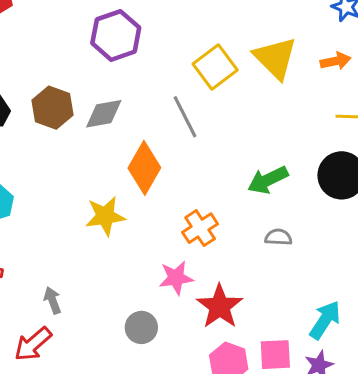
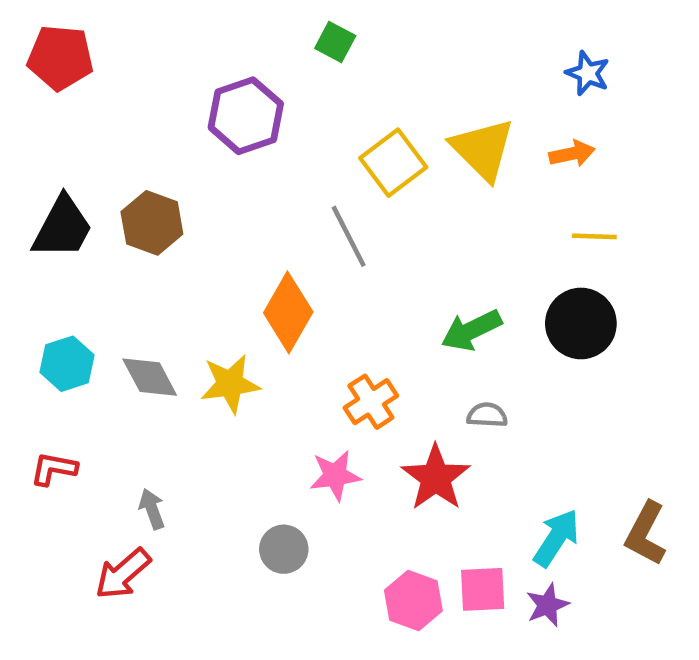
gray diamond: (104, 114) -> (150, 377), moved, turned 72
red star: (220, 306) -> (436, 478), moved

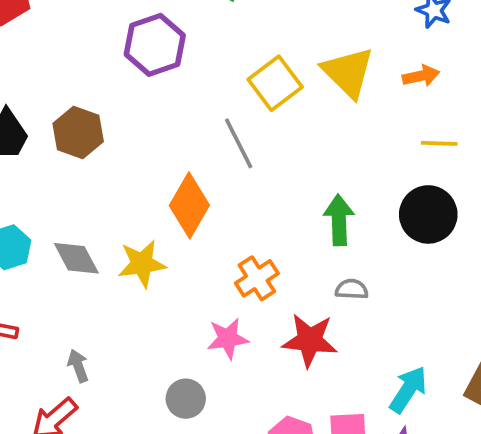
green arrow: (471, 330) -> (339, 220), turned 114
red star: (436, 478) -> (310, 340), turned -30

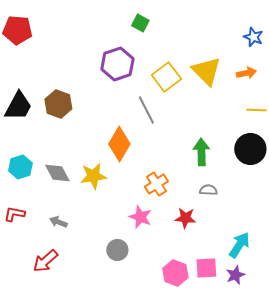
purple hexagon: (155, 45) -> (117, 64), moved
pink star: (228, 338) -> (140, 217), turned 30
red star: (310, 340) -> (185, 218), size x0.7
gray arrow: (78, 366) -> (58, 222), moved, turned -48

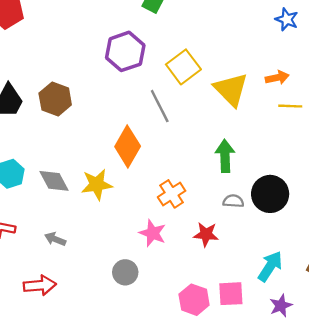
yellow triangle: (206, 71) -> (231, 89), moved
orange arrow: (246, 73) -> (277, 78), moved
black circle: (250, 149) -> (270, 194), moved
red arrow: (45, 261) -> (40, 285), turned -144
purple star: (235, 275) -> (281, 306), moved

